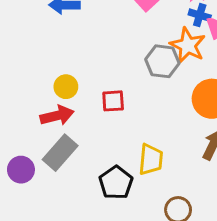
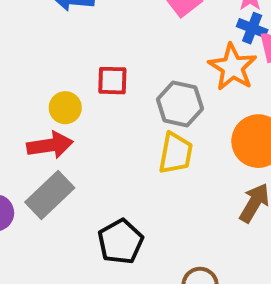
gray hexagon: (162, 61) -> (180, 104), moved
red square: (113, 101) -> (112, 81), moved
yellow trapezoid: (151, 159) -> (176, 153), moved

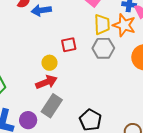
yellow trapezoid: (176, 153) -> (102, 24), moved

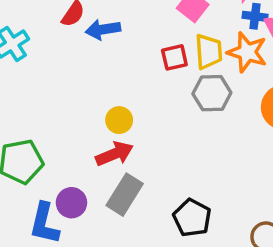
red square: (69, 45) -> (174, 57), moved
purple circle: (28, 120) -> (71, 203), moved

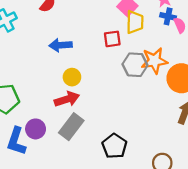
blue arrow: (103, 29) -> (61, 45), moved
yellow trapezoid: (209, 52) -> (135, 22), moved
orange star: (247, 52) -> (154, 61), moved, turned -30

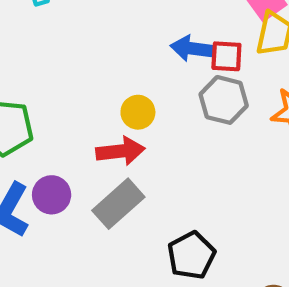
blue arrow: (61, 45) -> (193, 49), moved
gray hexagon: (135, 65) -> (224, 100), moved

